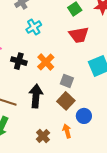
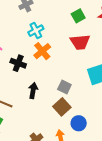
orange cross: (46, 62) -> (42, 51), moved
black arrow: (36, 96) -> (33, 90), moved, size x0.7

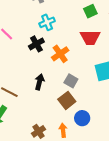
orange cross: (42, 51) -> (60, 54), moved
black cross: (18, 63) -> (36, 44), moved, turned 35

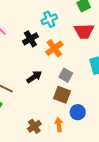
cyan cross: (47, 22) -> (49, 19), moved
black arrow: (39, 82) -> (34, 77), turned 42
brown square: (67, 100) -> (62, 95), turned -30

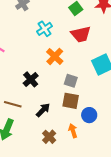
black cross: (30, 39) -> (31, 79), moved
black arrow: (34, 77) -> (43, 110), moved

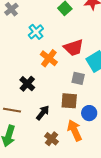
red trapezoid: (81, 34) -> (74, 48), moved
gray square: (71, 81) -> (78, 78), moved
orange arrow: (73, 131) -> (75, 130), size x1.5

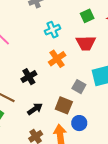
red trapezoid: (74, 48) -> (86, 43), moved

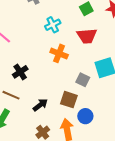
orange cross: (57, 59) -> (59, 53), turned -30
black cross: (29, 77) -> (20, 72), moved

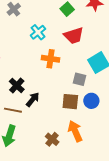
black arrow: (40, 105) -> (33, 99), moved
blue circle: (85, 116) -> (91, 101), moved

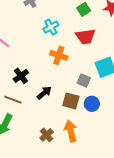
black arrow: (33, 99) -> (44, 93), moved

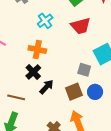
orange cross: (59, 55) -> (37, 50), moved
black cross: (21, 76) -> (33, 72), moved
brown square: (71, 101) -> (74, 92), turned -30

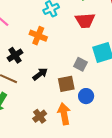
black cross: (33, 72) -> (15, 55), moved
blue circle: (95, 92) -> (86, 96), moved

